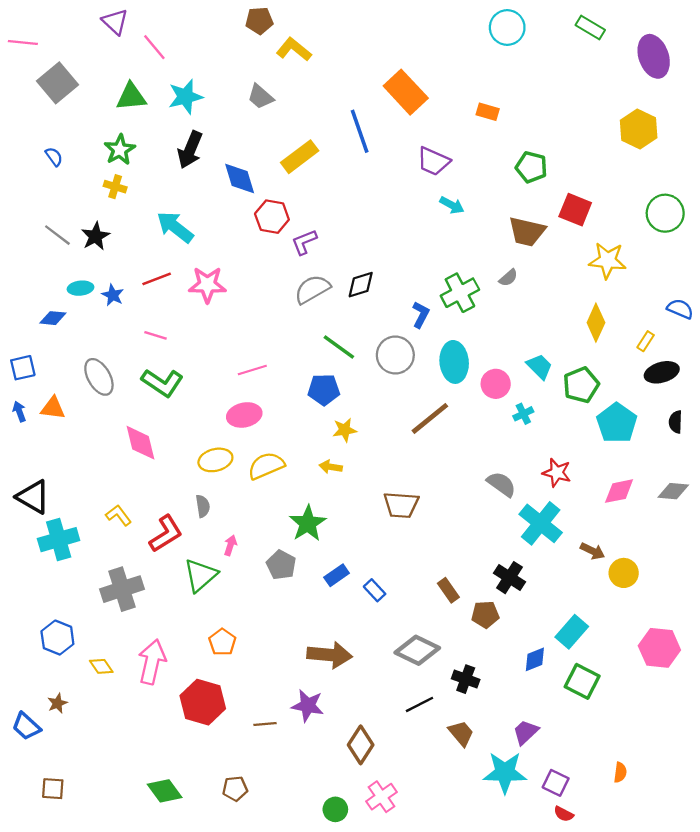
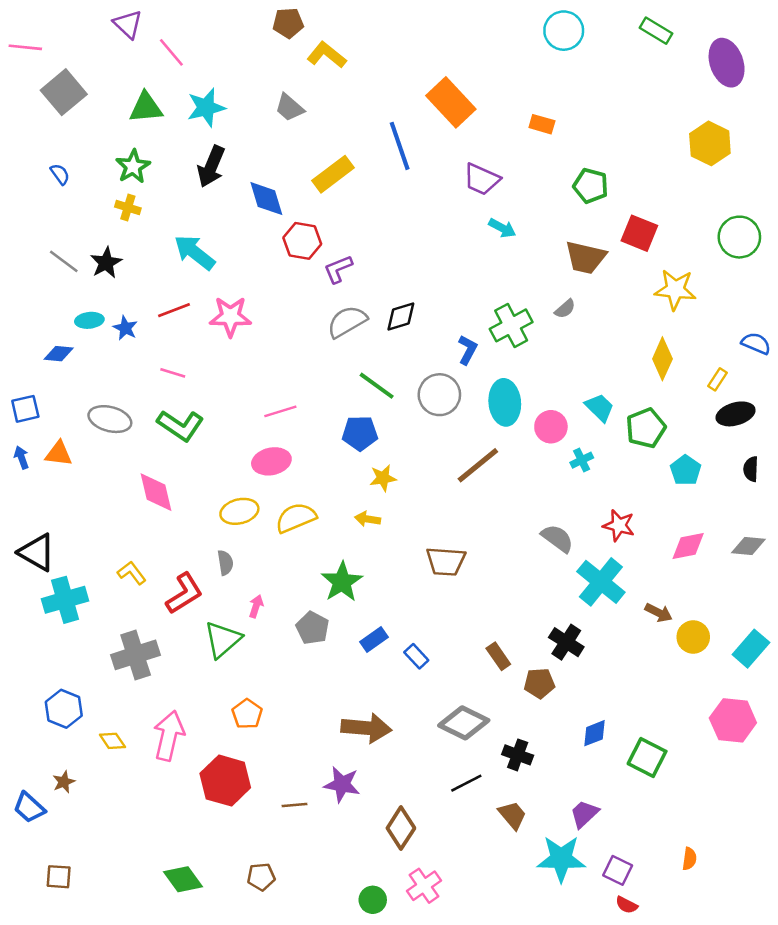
gray ellipse: (99, 377) -> (110, 419), turned -45
cyan pentagon: (617, 423) -> (686, 470), size x0.7
cyan rectangle: (572, 632) -> (751, 649), moved

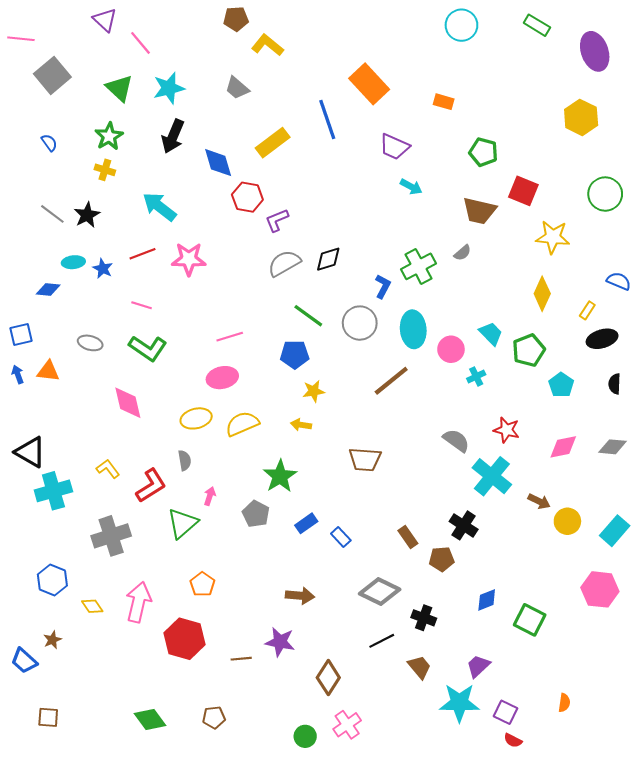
green triangle: (146, 108) -> (120, 88), turned 48
gray ellipse: (110, 419) -> (90, 343), size x0.7
brown arrow: (366, 728) -> (300, 596), size x0.7

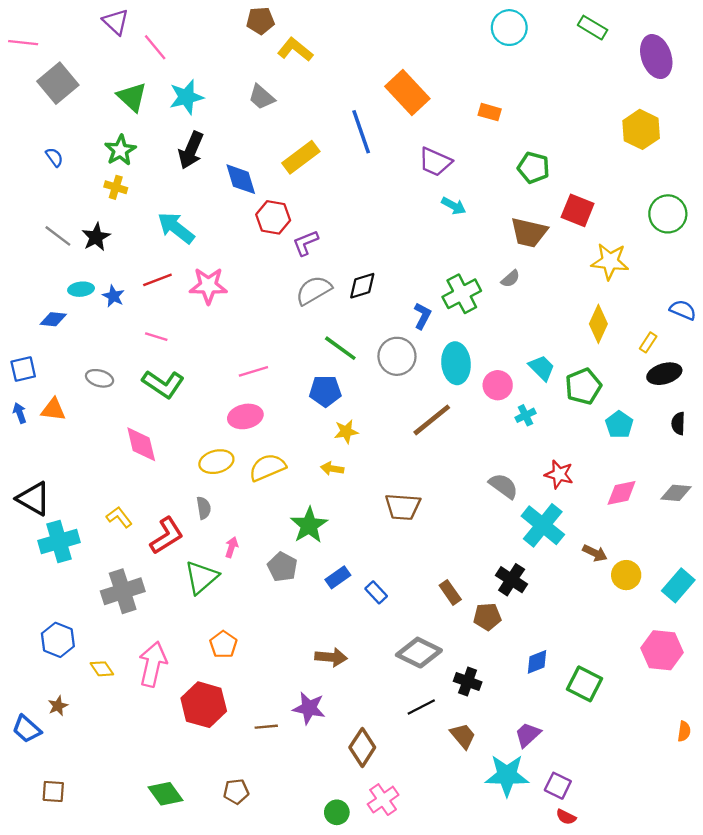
orange semicircle: (564, 703) -> (684, 731), moved

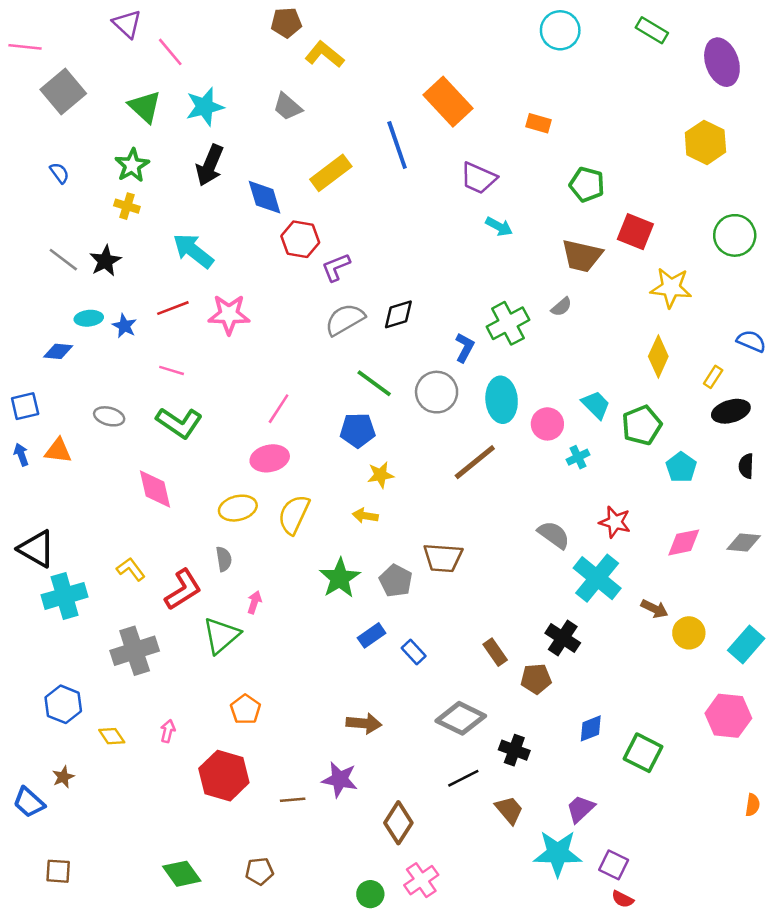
pink line: (253, 371) -> (279, 409), turned -40
yellow semicircle: (267, 467) -> (294, 514), turned -42
gray pentagon: (282, 567) -> (396, 581), moved
pink arrow: (153, 664) -> (168, 731), size x0.5

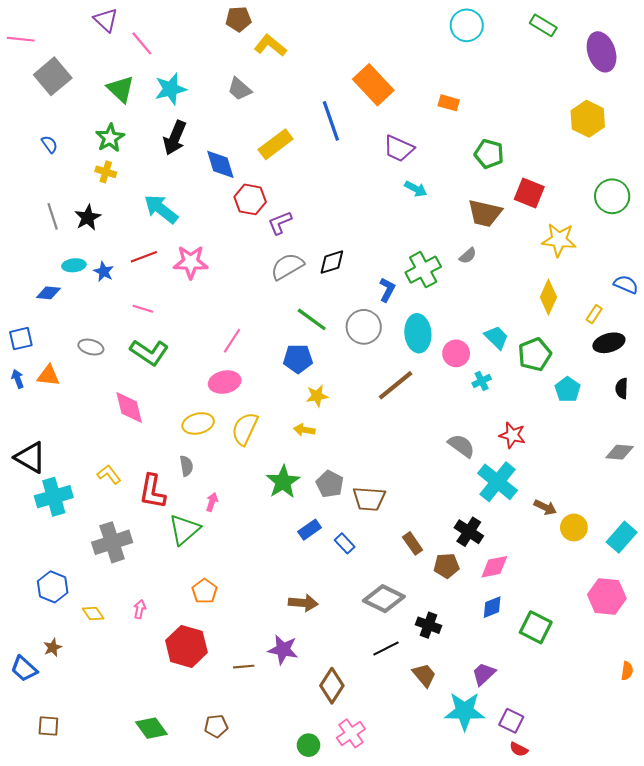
gray line: (63, 260) -> (53, 216), turned 35
pink diamond: (684, 542) -> (494, 567), moved
brown trapezoid: (443, 558) -> (369, 499), moved
red L-shape: (183, 590) -> (152, 491), turned 132

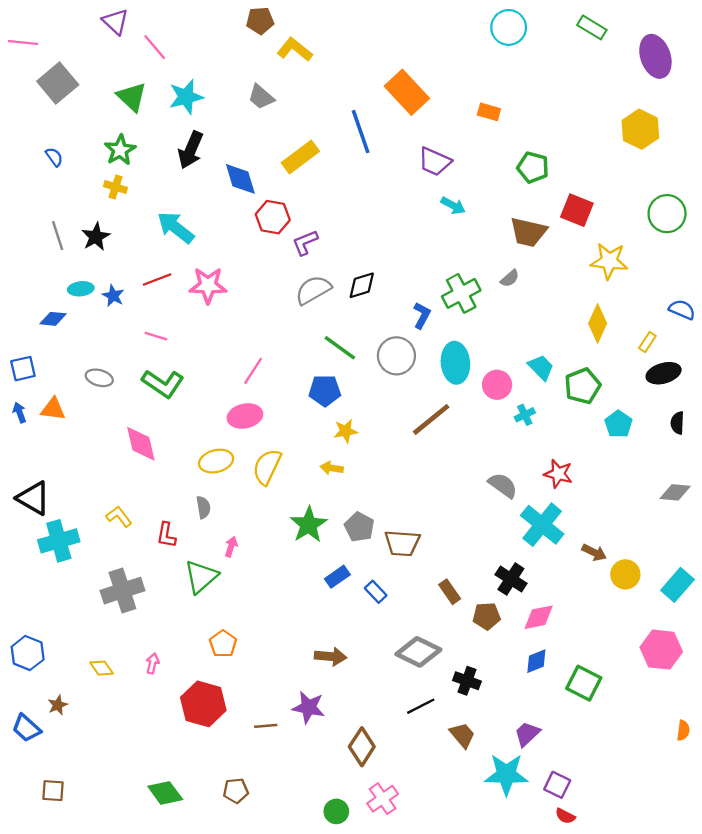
red L-shape: (152, 491) -> (166, 535), size x0.7
blue hexagon: (53, 587) -> (28, 653), moved

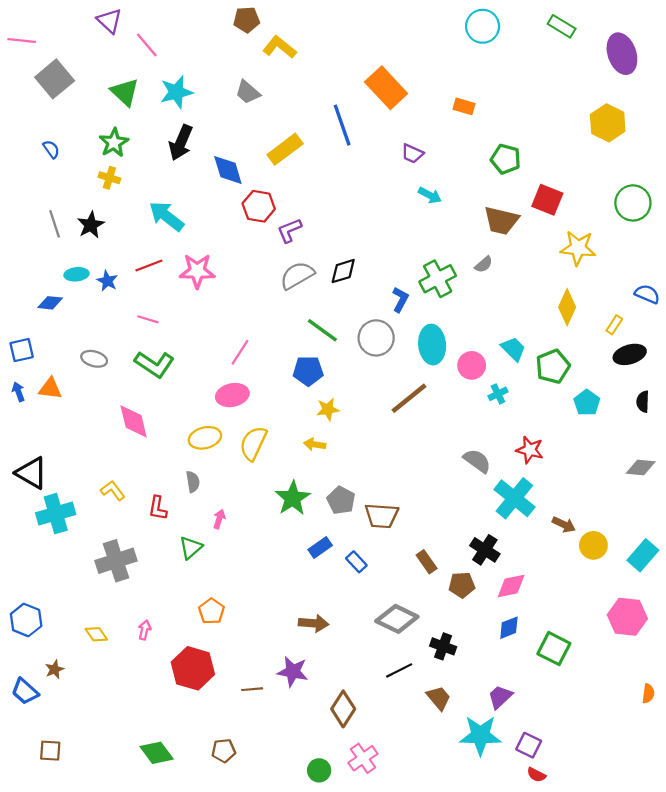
purple trapezoid: (435, 162) -> (412, 154), size x0.7
green triangle: (201, 577) -> (191, 548), size x0.7

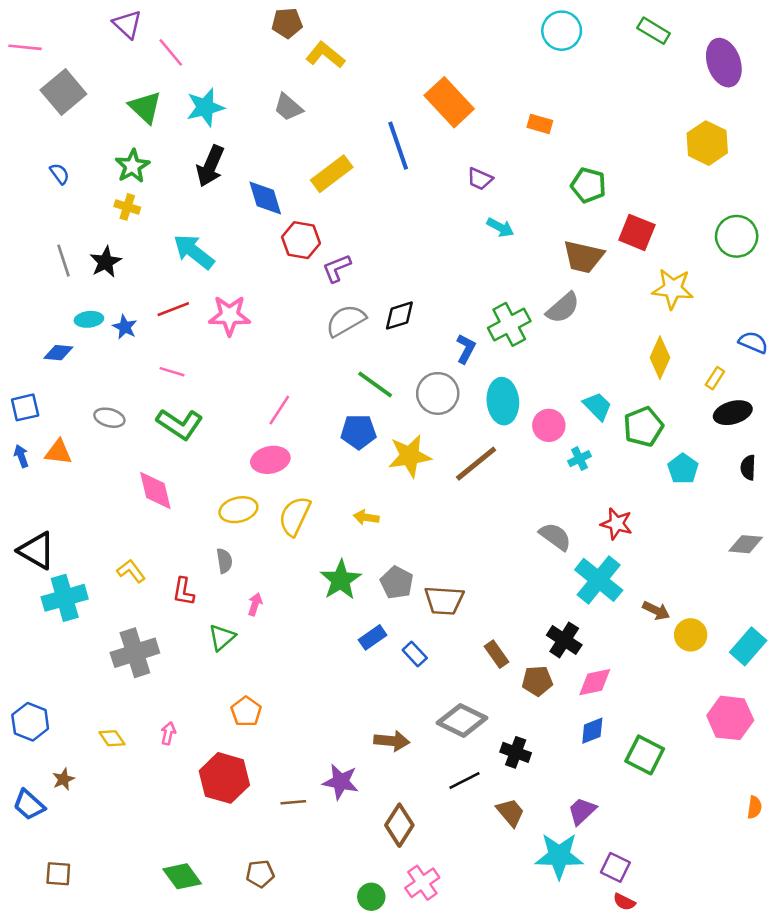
gray semicircle: (484, 264) -> (563, 308), size x1.6
yellow star: (328, 409) -> (410, 456), moved, size x1.6
brown arrow: (314, 623) -> (392, 741), moved

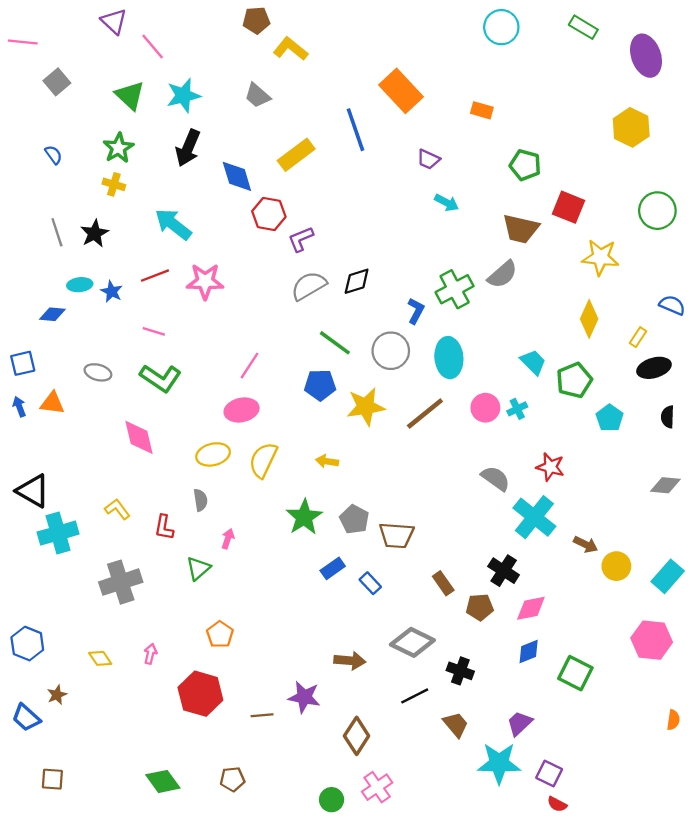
gray square: (63, 92) -> (57, 82), size x0.7
pink circle: (549, 425) -> (485, 408), moved

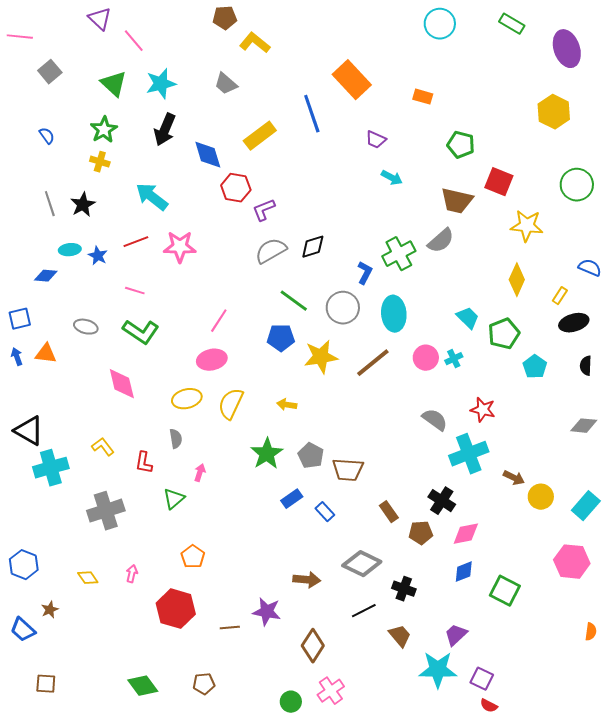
cyan cross: (534, 517) -> (469, 454), turned 30

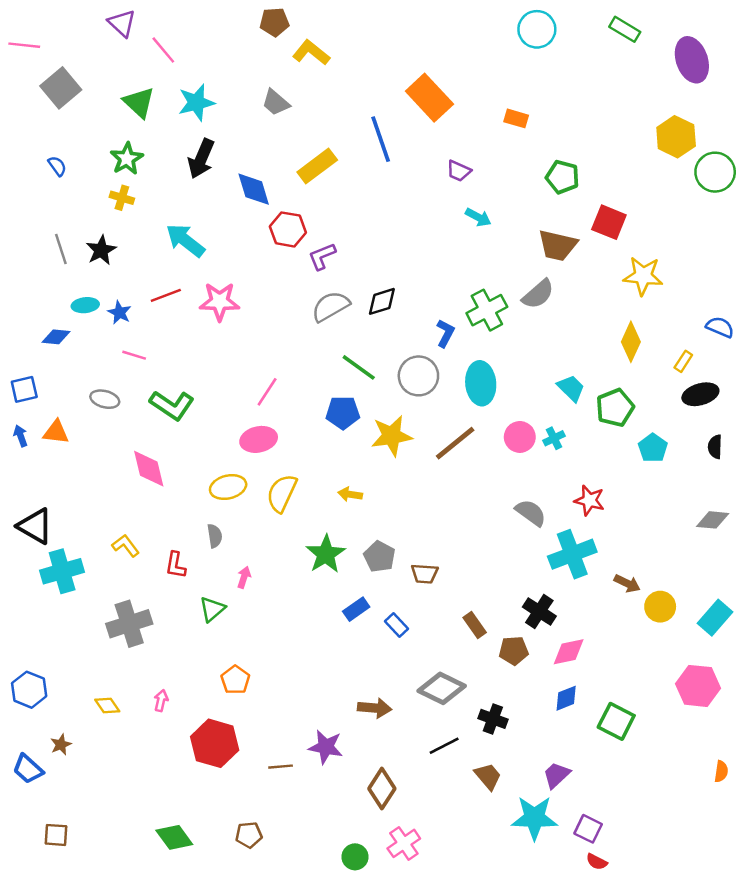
gray square: (50, 72) -> (61, 88), size x1.4
green circle: (577, 185) -> (715, 172), moved
pink line: (135, 291) -> (134, 355), moved
brown trapezoid: (348, 470) -> (425, 574), size x0.7

